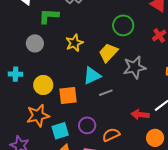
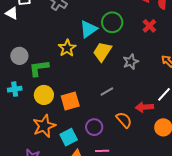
green L-shape: (49, 16) -> (39, 68), moved
gray circle: (35, 43) -> (19, 56), moved
gray star: (135, 67) -> (131, 62), size x0.7
cyan triangle: (92, 76) -> (88, 29), moved
orange semicircle: (111, 135) -> (124, 120), moved, turned 84

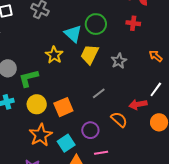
red cross: (149, 26) -> (133, 23), turned -32
cyan triangle: (88, 29) -> (73, 34), turned -36

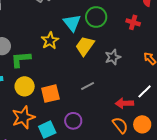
orange semicircle: (119, 120) -> (120, 125), moved

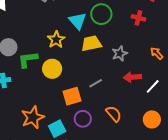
yellow trapezoid: (85, 46) -> (91, 43), turned 45
yellow circle: (25, 86) -> (52, 69), moved
orange square: (50, 94) -> (72, 96), moved
red arrow: (124, 103) -> (132, 77), moved
orange semicircle: (120, 125) -> (114, 114), moved

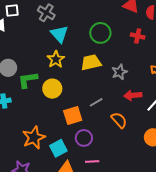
cyan triangle: (78, 21) -> (59, 34), moved
orange semicircle: (114, 114) -> (119, 120), moved

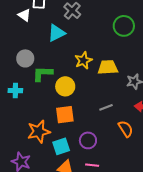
green circle: (100, 33) -> (124, 26), moved
cyan triangle: (59, 34) -> (56, 33), moved, turned 36
yellow star: (56, 59) -> (83, 60), moved
orange square: (73, 116) -> (65, 115), moved

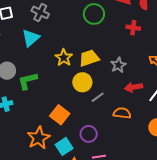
yellow circle: (65, 86) -> (82, 82), moved
orange square: (65, 115) -> (60, 115), turned -30
orange semicircle: (126, 129) -> (122, 113), turned -36

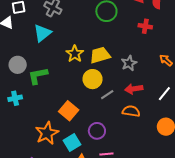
red arrow: (134, 87) -> (134, 89), moved

